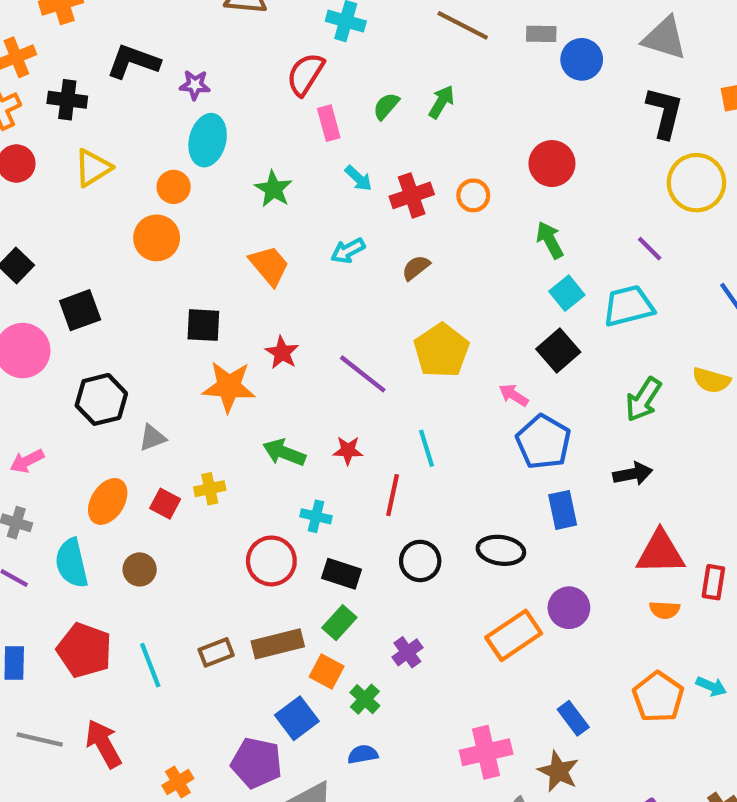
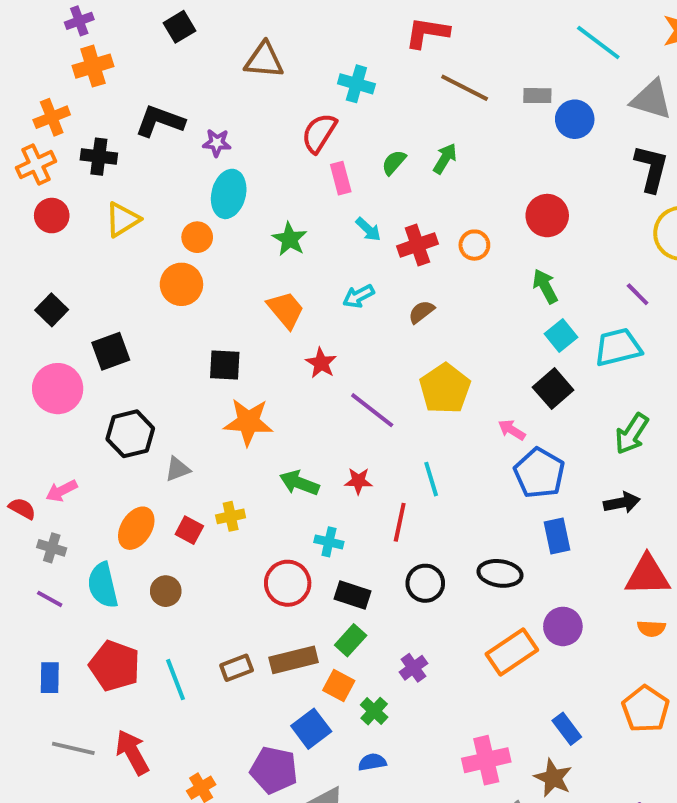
red star: (282, 353) -> (321, 363), moved

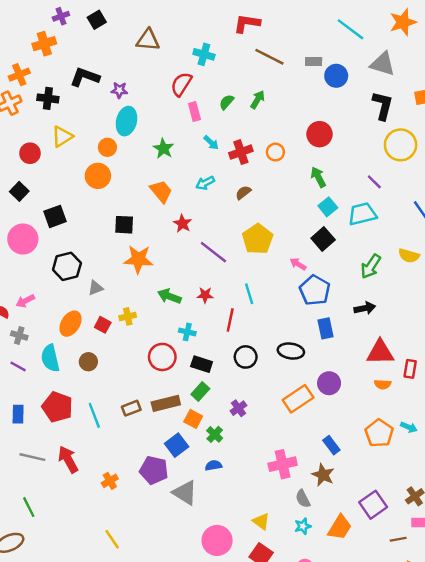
purple cross: (79, 21) -> (61, 16), moved
red circle: (52, 216) -> (30, 153), moved

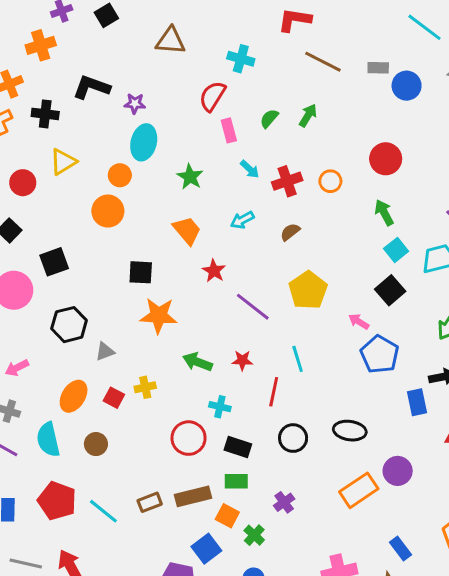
blue rectangle: (325, 328) -> (417, 402), moved
green rectangle: (200, 392) -> (236, 481), turned 48
cyan line: (94, 415) -> (103, 511), turned -30

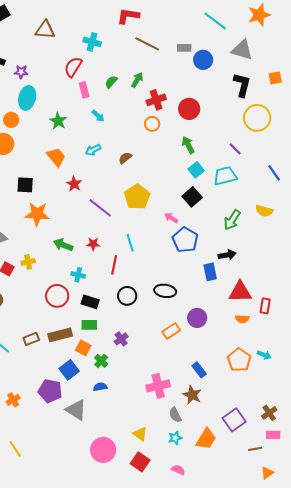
red cross: (287, 181) -> (156, 100), moved
orange rectangle: (359, 490) -> (171, 331), size x0.7

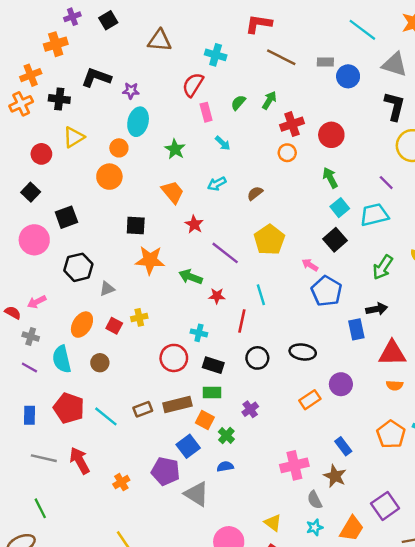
green arrow: (63, 245) -> (191, 277), moved

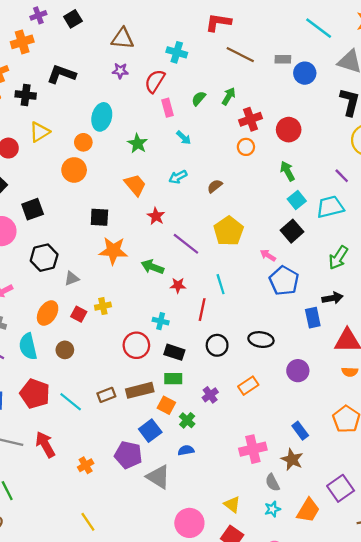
purple star: (131, 91) -> (120, 71), moved
orange rectangle: (310, 400) -> (248, 386), moved

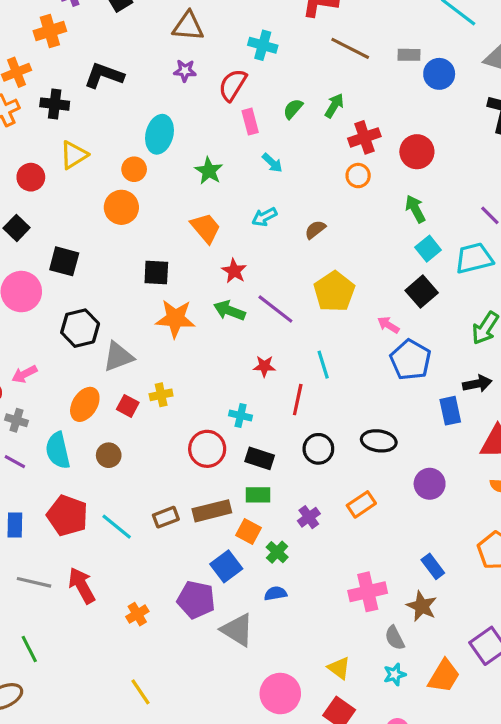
black square: (33, 209) -> (64, 261), turned 35
green arrow: (153, 267) -> (229, 311), moved
gray triangle: (72, 278) -> (118, 357), size x1.5

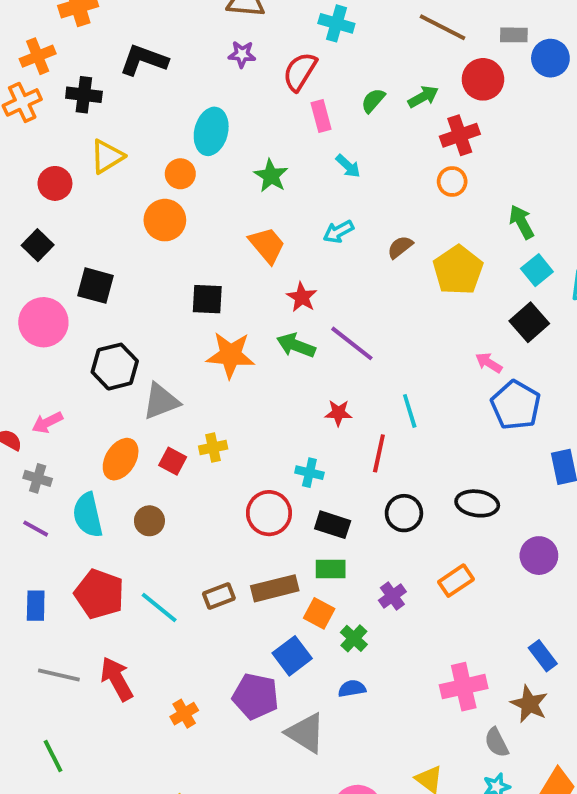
green arrow: (334, 106) -> (423, 97), turned 30
red circle: (417, 152) -> (483, 79), moved
yellow pentagon: (334, 292) -> (458, 270), moved

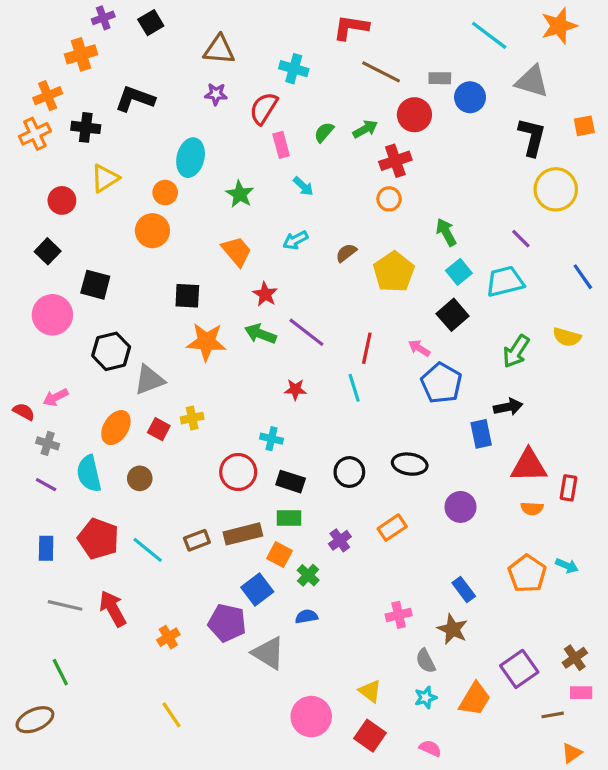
red line: (379, 453) -> (367, 348), moved
pink cross: (464, 687) -> (399, 615), size x0.7

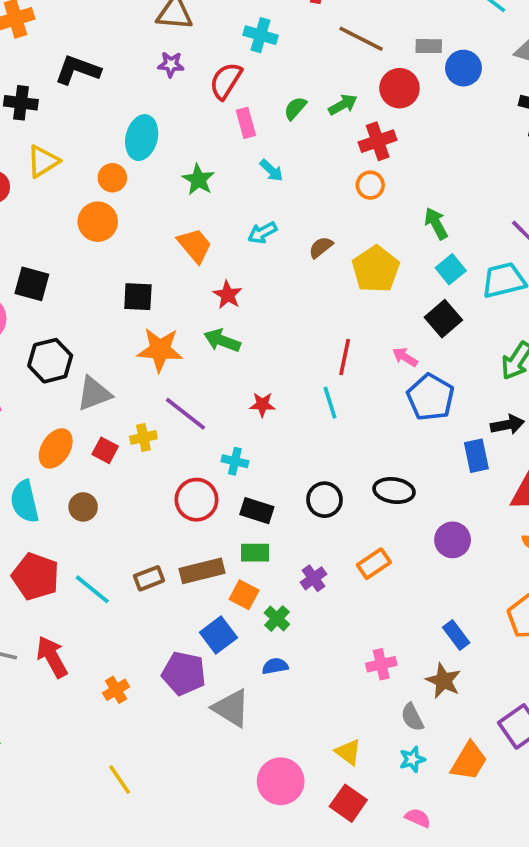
purple line: (306, 332) -> (186, 414), moved

